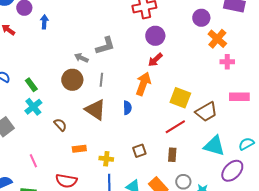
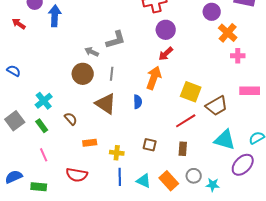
blue arrow: (44, 22) -> (55, 16), size x1.5
green rectangle: (31, 85) -> (42, 126), moved
brown square: (139, 151) -> (150, 145), turned 32

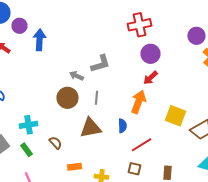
cyan cross: (44, 101) -> (28, 125), turned 30
brown triangle: (106, 104) -> (90, 128), turned -45
red line: (186, 121) -> (141, 145), moved

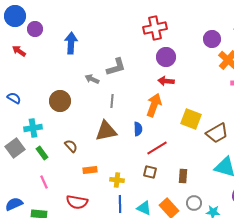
blue arrow: (39, 40) -> (71, 43), moved
red arrow: (150, 78) -> (166, 81), turned 49
brown circle: (67, 98) -> (60, 101), moved
cyan cross: (28, 125) -> (33, 128), moved

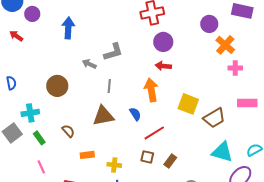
blue semicircle: (14, 98) -> (11, 83), turned 48
orange arrow: (154, 105) -> (151, 90), turned -30
blue semicircle: (138, 129) -> (135, 114), turned -32
brown rectangle: (183, 176) -> (170, 161), moved, turned 32

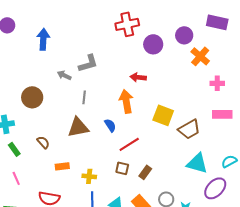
purple circle: (163, 42) -> (153, 44), moved
pink cross: (235, 68) -> (217, 83), moved

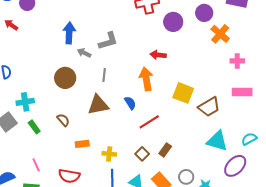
blue arrow: (43, 39) -> (69, 33), moved
brown circle: (32, 97) -> (65, 78), moved
brown square: (122, 168) -> (142, 154), moved, turned 32
pink line: (16, 178) -> (36, 165), moved

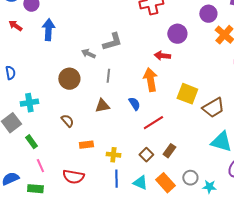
purple circle: (173, 22) -> (177, 34), moved
blue arrow: (69, 33) -> (48, 30), moved
brown triangle: (98, 105) -> (102, 106), size x0.7
green rectangle: (34, 127) -> (31, 142), moved

